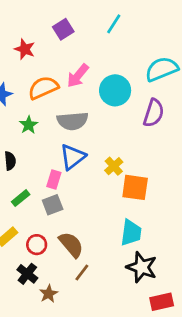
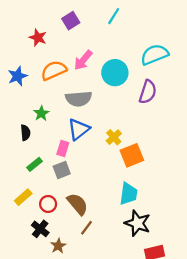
green star: (29, 125) -> (41, 113), moved
orange square: (135, 187) -> (132, 155), turned -30

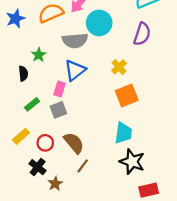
cyan circle: (115, 73) -> (99, 23), moved
yellow cross: (114, 137) -> (119, 67), moved

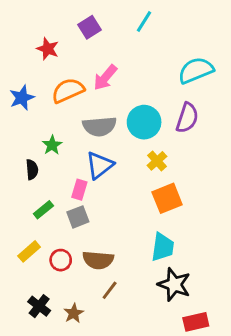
cyan circle: (99, 23) -> (144, 122), moved
brown semicircle: (74, 143) -> (98, 260), turned 135
black cross: (38, 167) -> (39, 306), moved

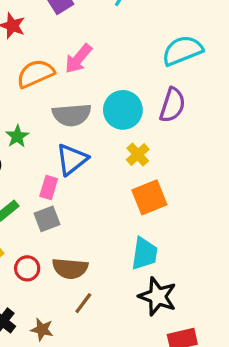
brown star: (74, 313) -> (42, 329), turned -30

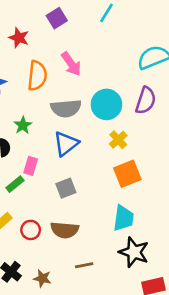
pink arrow: (78, 59) -> (71, 64), turned -75
orange semicircle: (35, 74) -> (37, 76), turned 120
pink rectangle: (49, 187) -> (31, 166), moved
gray square: (47, 219) -> (66, 188), moved
brown line: (83, 303) -> (84, 265), moved, turned 42

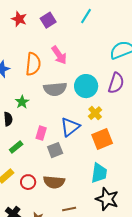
red star: (19, 38) -> (19, 19), moved
blue triangle: (66, 144) -> (70, 127), moved
pink rectangle: (31, 166) -> (41, 133), moved

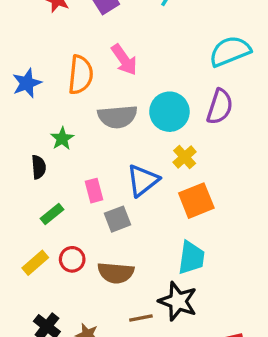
pink rectangle: (41, 133) -> (94, 191), turned -32
red circle: (28, 182) -> (72, 259), moved
black star: (107, 199) -> (178, 301), moved

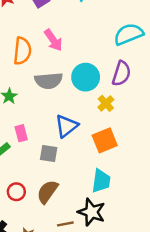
yellow cross: (185, 157) -> (106, 103), moved
pink rectangle: (94, 191) -> (21, 133), moved
gray square: (117, 219) -> (49, 154), turned 30
red circle: (72, 259) -> (16, 192), moved
brown semicircle: (116, 273) -> (47, 192), turned 120

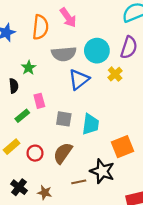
blue triangle: (66, 126) -> (79, 79), moved
orange square: (105, 140) -> (123, 147), moved
cyan trapezoid: (101, 181) -> (90, 124), moved

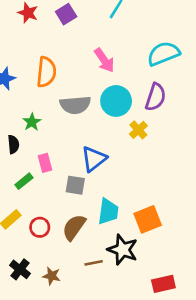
pink arrow: (68, 18) -> (104, 60), moved
blue triangle: (79, 79) -> (94, 159), moved
cyan trapezoid: (90, 124) -> (108, 211), moved

